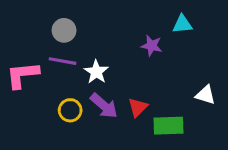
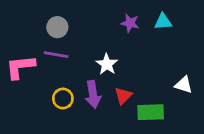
purple star: (152, 46) -> (130, 23), moved
white star: (96, 72) -> (107, 64), moved
purple arrow: (104, 106) -> (93, 94), turned 40

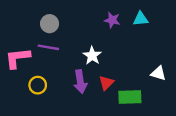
yellow circle: (63, 98) -> (38, 85), moved

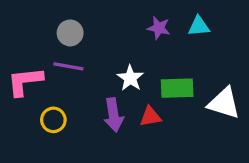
white triangle: (158, 73) -> (224, 103), size x1.5
red triangle: (106, 83) -> (150, 117), turned 35
green rectangle: (130, 97) -> (177, 88), moved

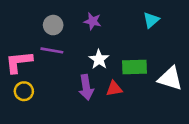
cyan triangle: (199, 26) -> (151, 20), turned -36
purple star: (159, 28) -> (93, 21), moved
yellow circle: (53, 120) -> (24, 91), moved

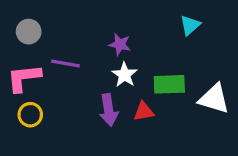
purple star: (93, 21) -> (120, 44), moved
gray circle: (53, 25) -> (29, 32), moved

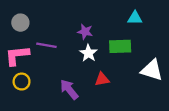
cyan triangle: (190, 25) -> (135, 18), turned 42
green rectangle: (169, 84) -> (120, 46), moved
purple arrow: (109, 110) -> (69, 89), moved, turned 150

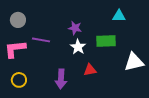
white triangle: (152, 70) -> (134, 62), turned -30
yellow circle: (22, 82) -> (19, 80), moved
purple arrow: (69, 89) -> (61, 79), turned -138

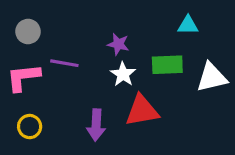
white triangle: (134, 62) -> (212, 77), moved
red triangle: (90, 70) -> (142, 111), size x1.6

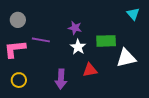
cyan triangle: (188, 25) -> (133, 14), moved, turned 48
white triangle: (212, 77) -> (126, 58), moved
red triangle: (142, 111) -> (90, 70), size x0.7

